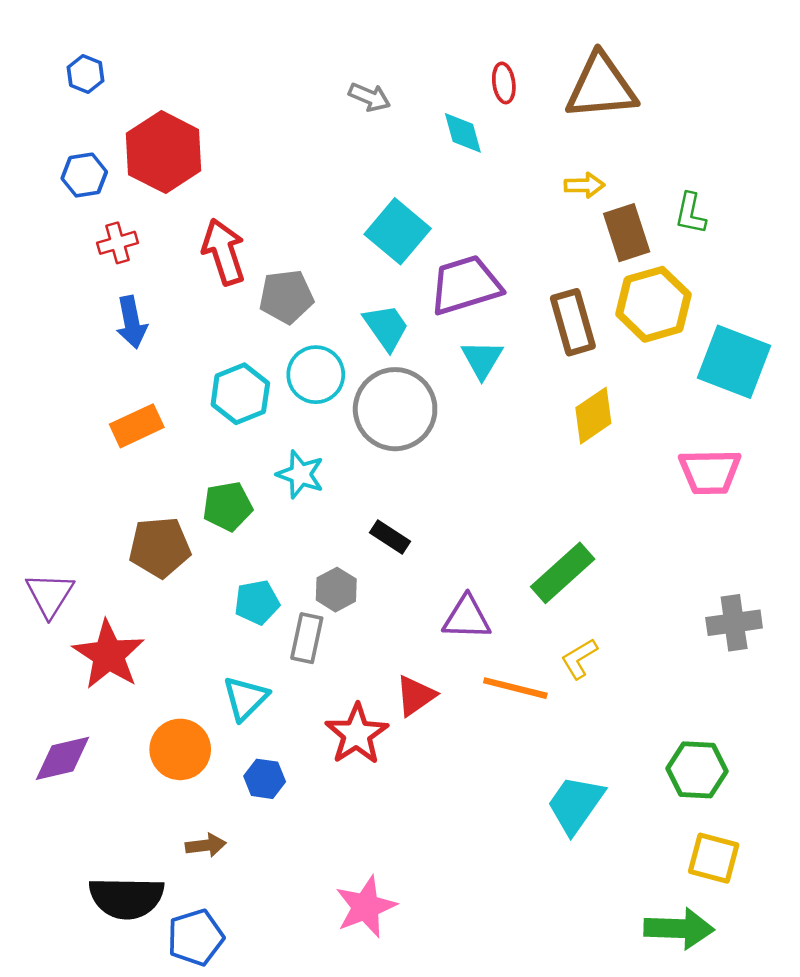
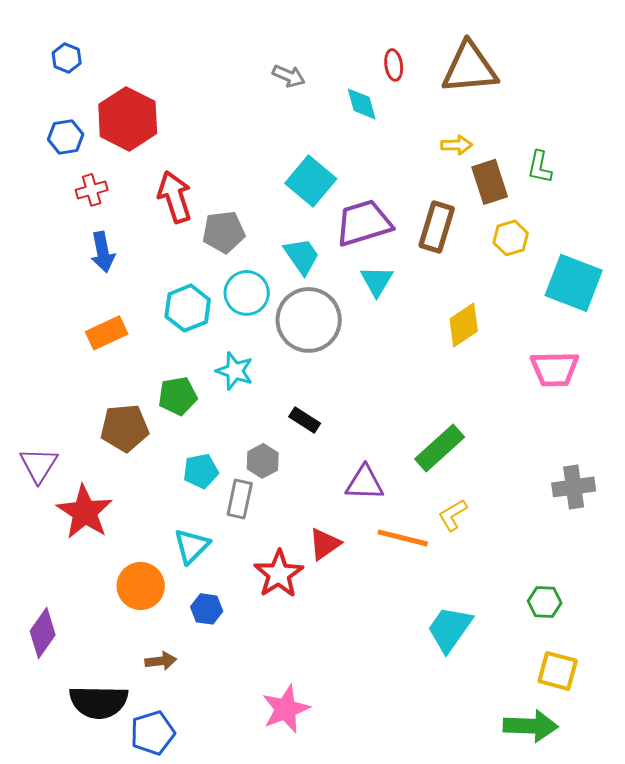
yellow hexagon: (653, 304) -> (511, 238), size x0.6
brown rectangle: (573, 322) -> (437, 227), moved, turned 33
purple diamond: (62, 758) -> (43, 633), moved, turned -42
green hexagon: (697, 770) -> (545, 602), size x0.7

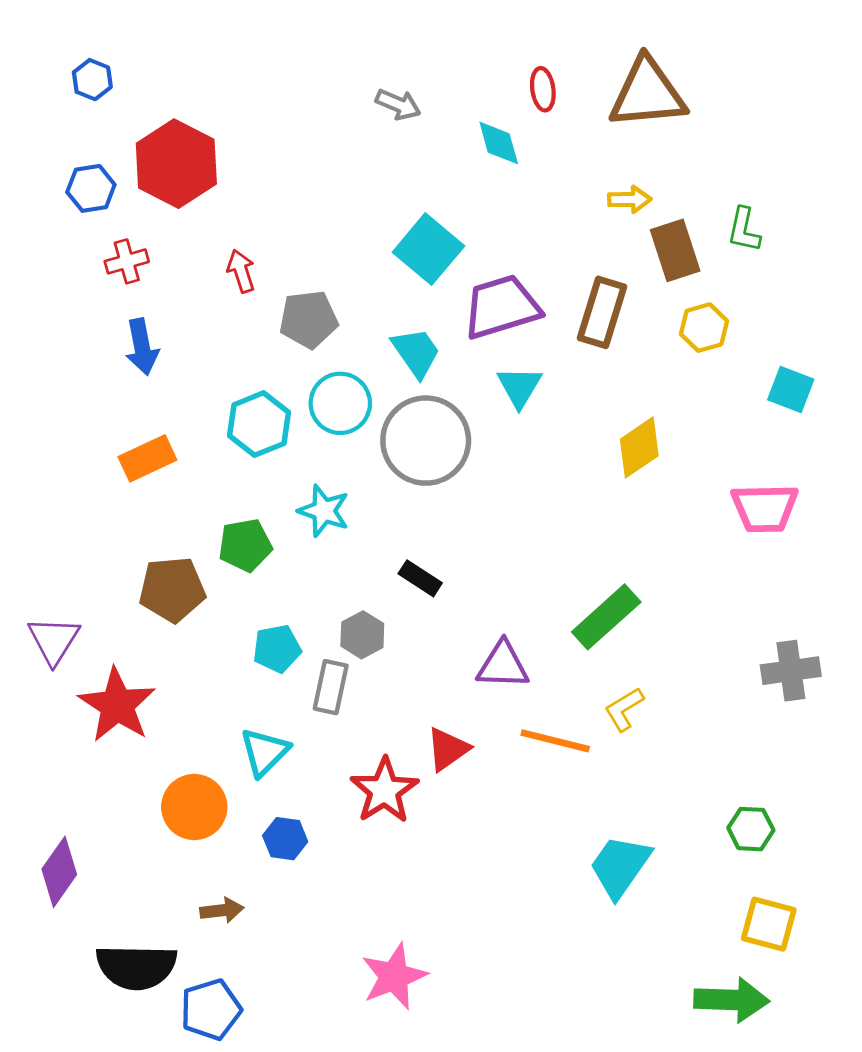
red arrow: (175, 197) -> (241, 271), size x0.6
cyan square: (574, 283) -> (791, 390), size x0.6

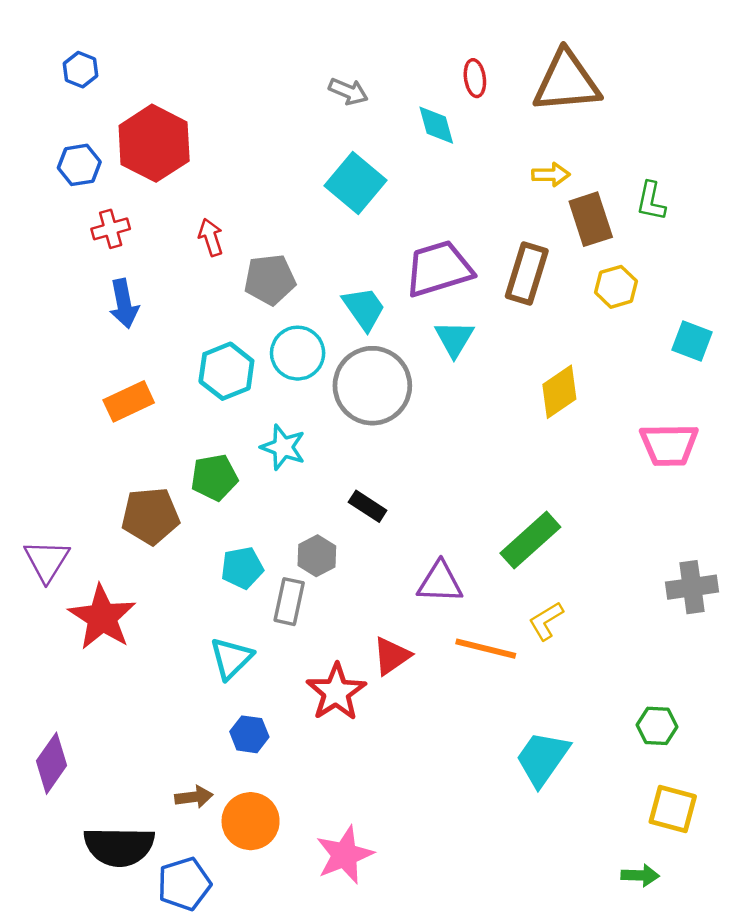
cyan square: (428, 249) -> (355, 183), moved
orange circle: (194, 807) -> (251, 821), moved
green arrow: (732, 1000) -> (640, 875), size x0.6

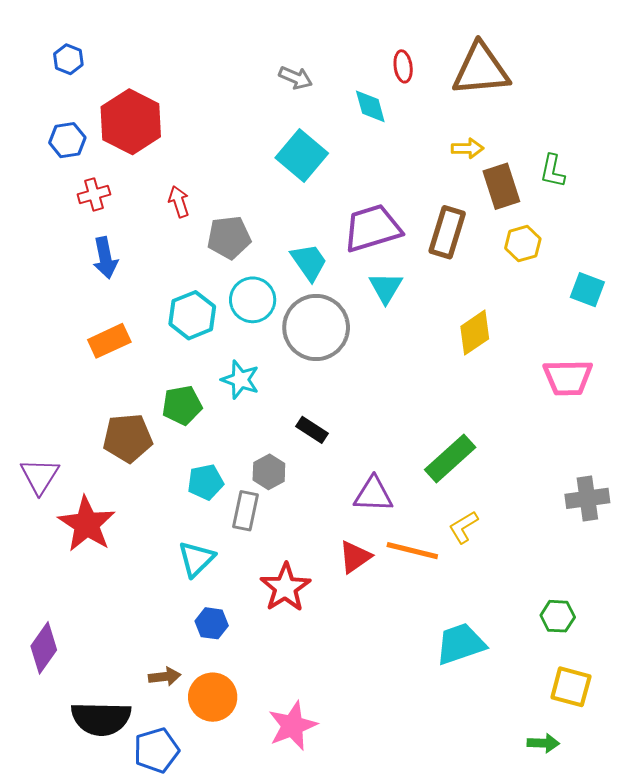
red triangle: (392, 656) -> (355, 557), moved
cyan trapezoid: (542, 758) -> (460, 644), turned 36

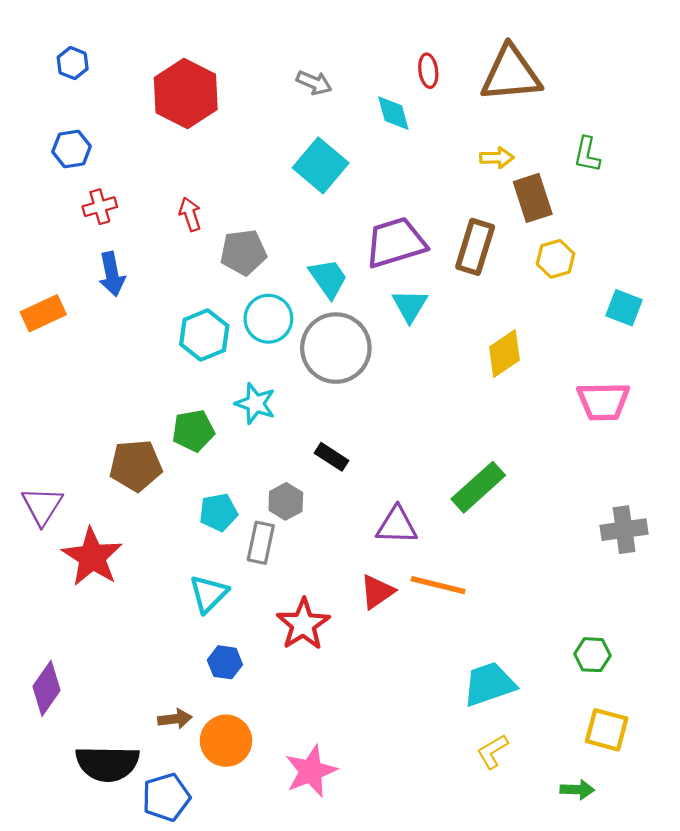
red hexagon: (131, 122) -> (186, 94), moved
green L-shape: (553, 171) -> (587, 154), moved
orange rectangle: (109, 341) -> (43, 313), moved
yellow L-shape: (463, 527) -> (492, 752), moved

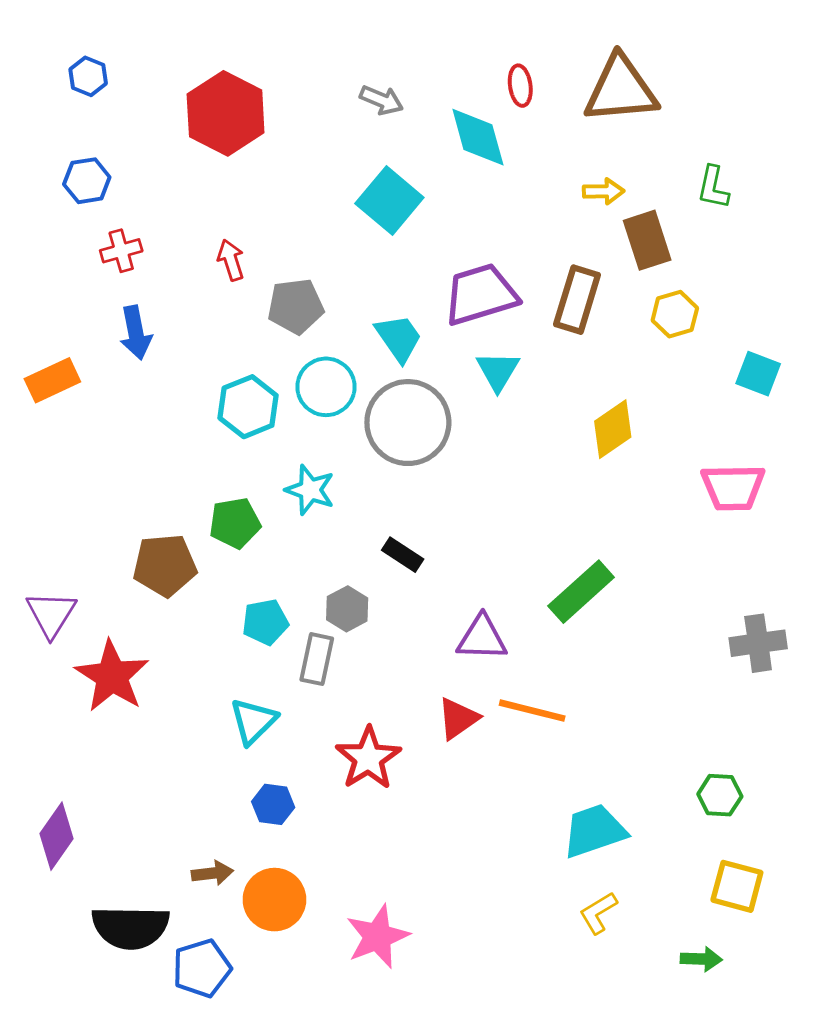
cyan diamond: (393, 113) -> (478, 137), size x1.4

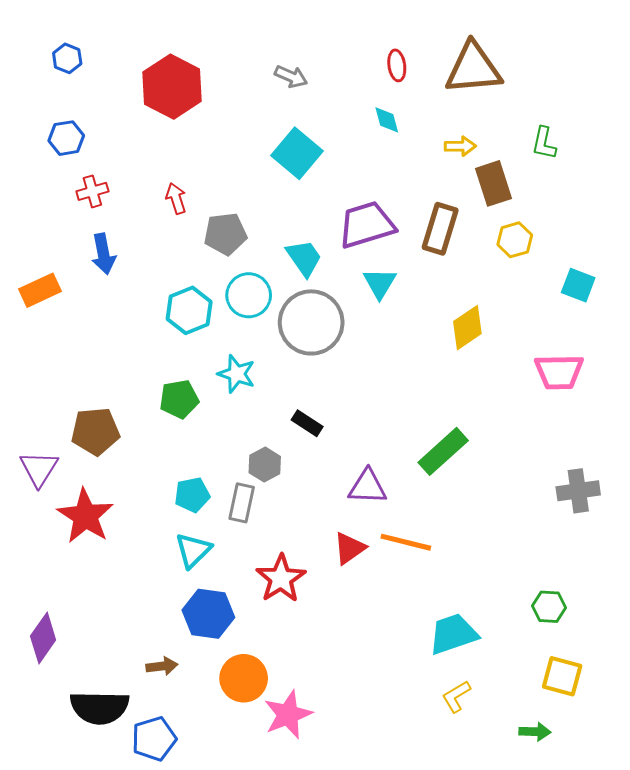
cyan diamond: (478, 137) -> (387, 120), moved, size x0.6
brown pentagon: (165, 565) -> (95, 431), moved
cyan pentagon: (265, 622) -> (192, 495), moved
blue hexagon: (273, 804) -> (208, 614), size x1.6
orange circle: (274, 900) -> (244, 678), moved

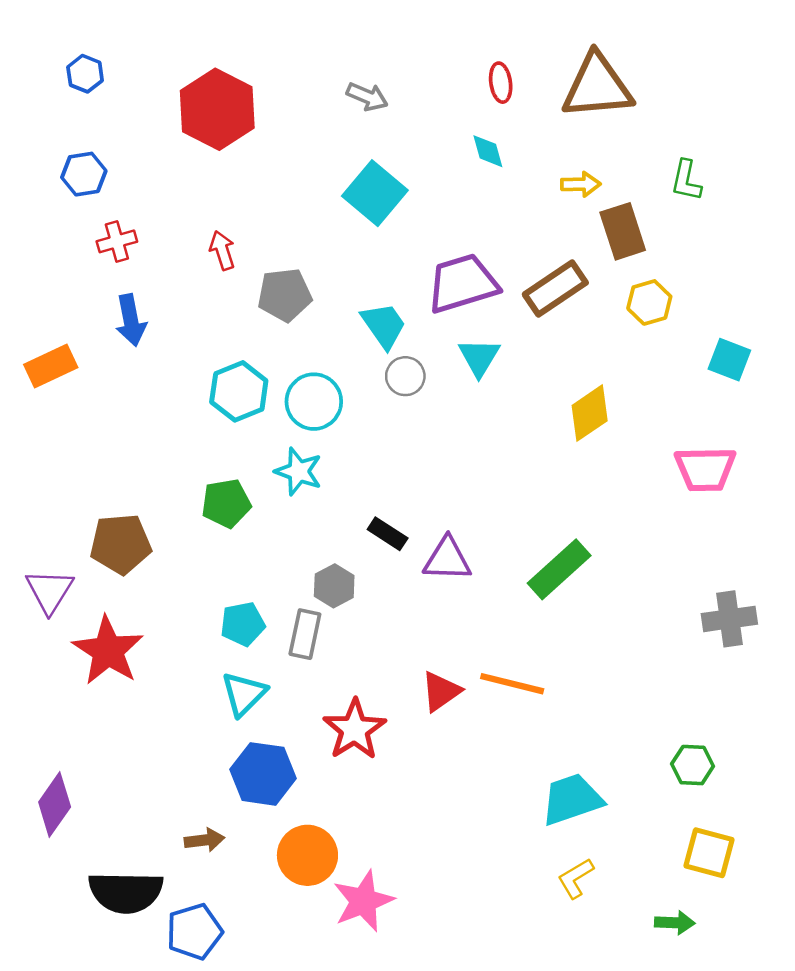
brown rectangle: (440, 229) -> (555, 288), turned 39
cyan circle: (249, 295) -> (314, 402), moved
gray circle: (311, 322) -> (405, 376), moved, size x0.5
purple triangle: (368, 487) -> (447, 559), moved

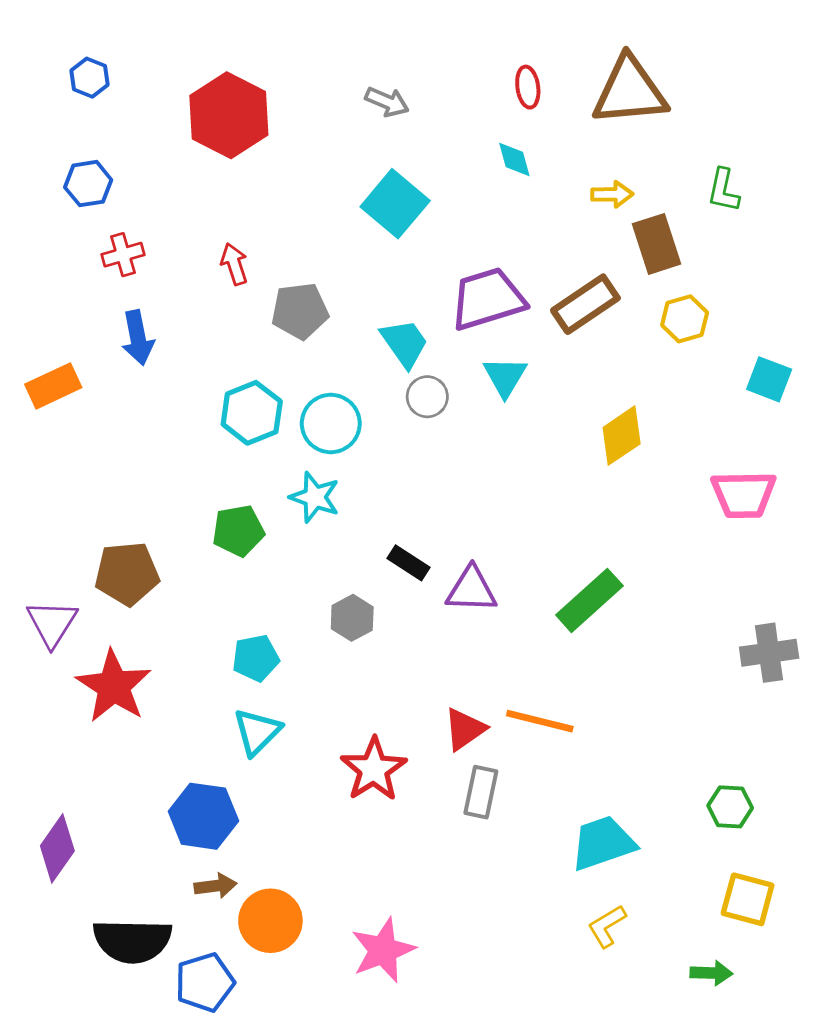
gray rectangle: (305, 634) -> (481, 792), moved
blue hexagon: (263, 774) -> (203, 816), moved
orange circle: (307, 855) -> (270, 921), moved

